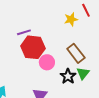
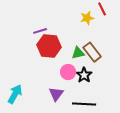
pink circle: (47, 62) -> (68, 72), moved
green triangle: (83, 73) -> (78, 53), moved, turned 40

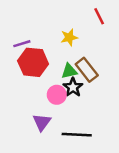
yellow star: (87, 18) -> (69, 37), moved
black star: (84, 75) -> (73, 87), moved

